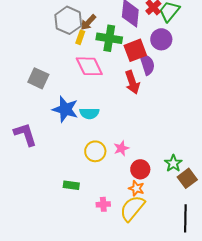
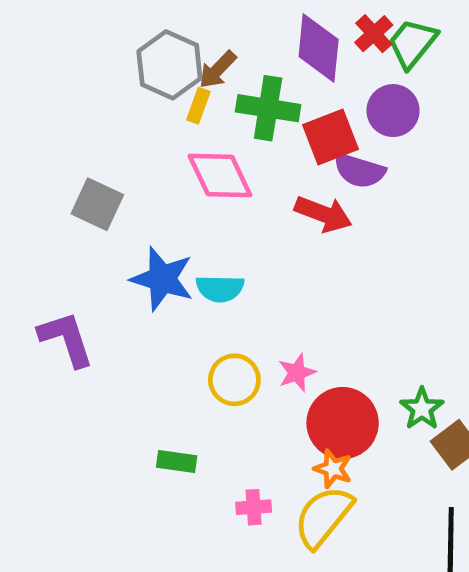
purple semicircle: (147, 64) -> (359, 171), turned 125
red arrow: (132, 82) -> (323, 214), turned -50
red circle: (140, 169) -> (343, 423), size x1.5

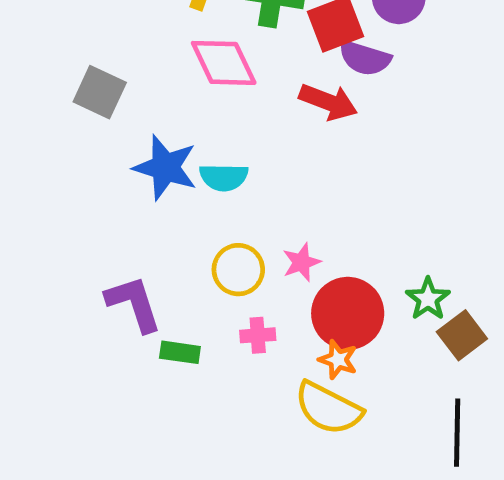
purple L-shape: (66, 339) -> (134, 304), moved
pink cross: (254, 507) -> (258, 335), moved
yellow semicircle: (323, 517) -> (328, 408), turned -102

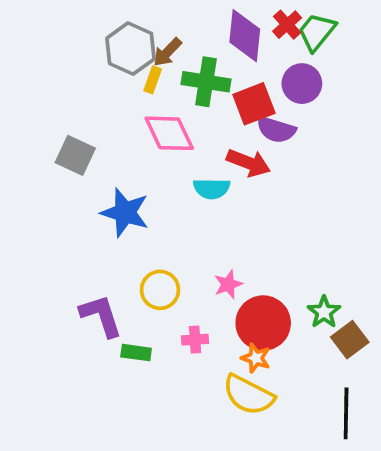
cyan semicircle: (224, 177) -> (212, 189), moved
yellow circle: (238, 270) -> (160, 290), moved

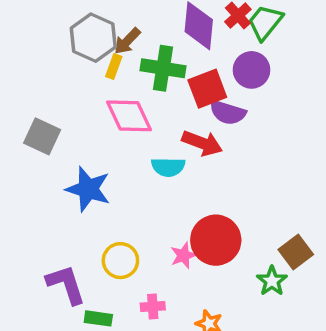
red circle: (263, 323) -> (216, 240), moved
brown square: (350, 340) -> (296, 252), moved

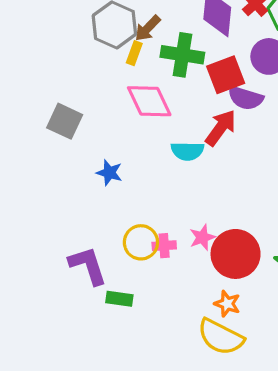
red arrow: (202, 143) -> (221, 128), turned -75
blue star: (88, 189) -> (109, 173), size x0.6
red circle: (216, 240) -> (236, 254), moved
pink cross: (153, 306) -> (164, 246), moved

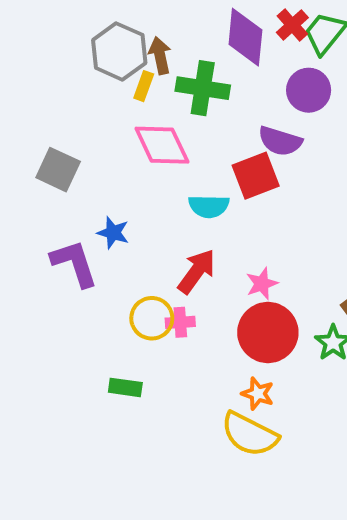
brown arrow: (148, 28) -> (160, 56), turned 124
red square: (226, 75) -> (256, 176), moved
red arrow: (221, 128) -> (197, 271), moved
pink star: (202, 237) -> (262, 284), moved
purple L-shape: (88, 266) -> (74, 263), moved

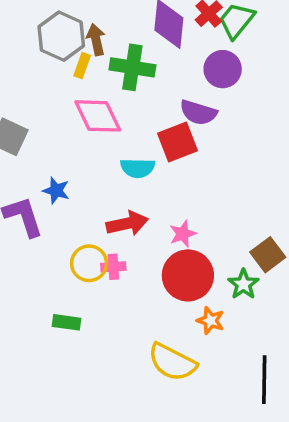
red arrow: (197, 271) -> (127, 223), turned 42
orange star: (258, 394) -> (210, 321), moved

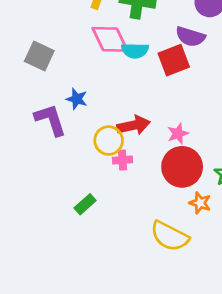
cyan semicircle: (138, 168) -> (135, 50), moved
yellow circle: (89, 263) -> (109, 141), moved
green rectangle: (67, 322) -> (85, 204), turned -50

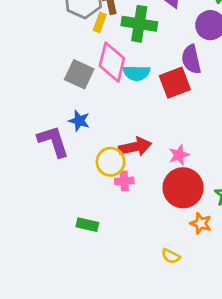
purple semicircle: (190, 37) -> (191, 59), turned 60
pink diamond: (110, 39) -> (112, 62), turned 39
gray square: (39, 56) -> (79, 74), moved
green rectangle: (85, 204) -> (87, 225), turned 55
yellow semicircle: (170, 236) -> (171, 256), size x0.5

